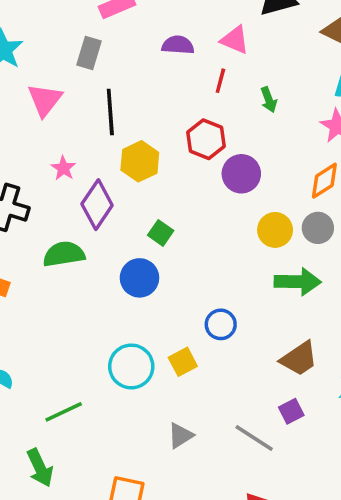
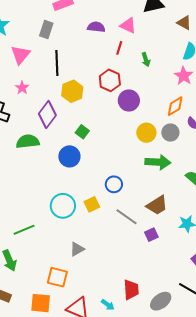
pink star: (63, 168) -> (22, 88), moved
gray triangle: (180, 436) -> (77, 249), moved
gray line: (254, 438) -> (126, 217), moved

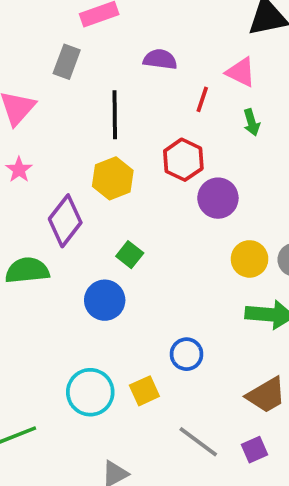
pink triangle: (128, 25) -> (241, 72), moved
black line: (57, 63) -> (115, 115), moved
gray line: (126, 217) -> (198, 442), moved

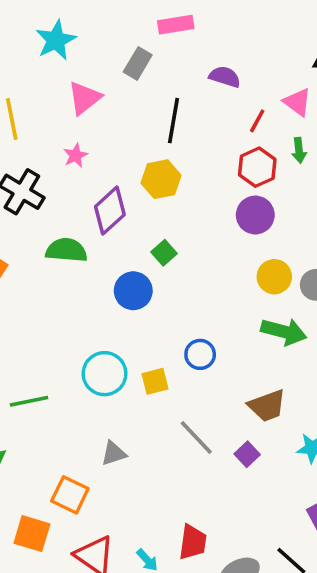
red hexagon: (183, 160) -> (257, 167), moved
purple square: (255, 450) -> (247, 454), turned -30

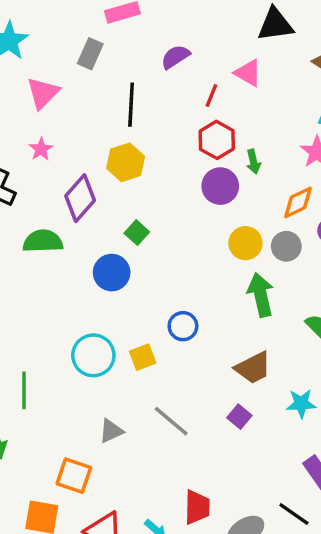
purple semicircle: (225, 77) -> (175, 57), turned -44
green arrow: (299, 150) -> (253, 162), moved
green arrow: (284, 332) -> (261, 295), turned -111
green line: (29, 401) -> (24, 390), turned -72
gray line: (196, 438) -> (171, 421), moved

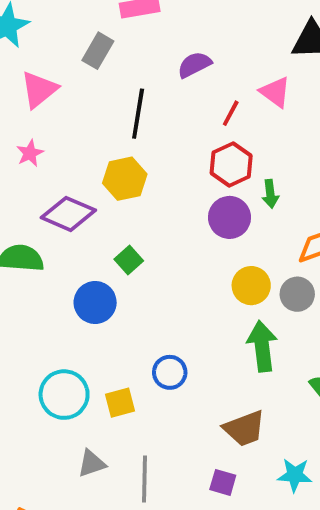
purple diamond: (80, 198) -> (68, 214), turned 66
purple square: (239, 417) -> (223, 482), turned -30
gray line: (171, 421) -> (145, 479), turned 45
gray triangle: (111, 431) -> (92, 464), moved

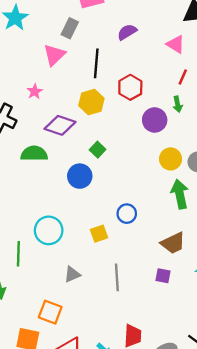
pink triangle: (39, 90) -> (54, 55), moved
red line: (231, 113) -> (183, 77), moved
red hexagon: (231, 164) -> (130, 87), moved
cyan circle: (64, 395) -> (49, 230), moved
gray triangle: (92, 464) -> (72, 274), moved

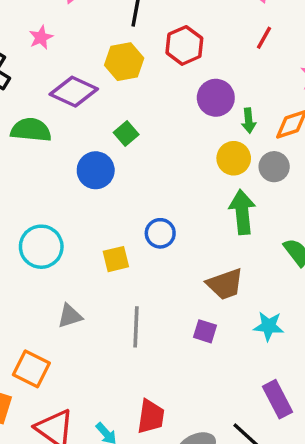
green arrow: (178, 104) -> (249, 121), moved

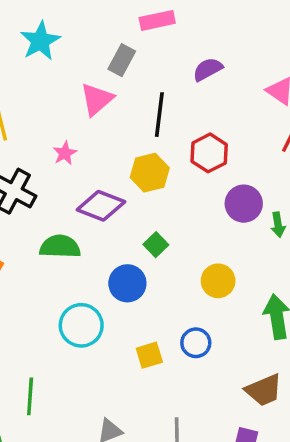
yellow circle: (234, 158) -> (218, 281), moved
cyan circle: (41, 247) -> (81, 325), moved
yellow square: (116, 259) -> (149, 355), moved

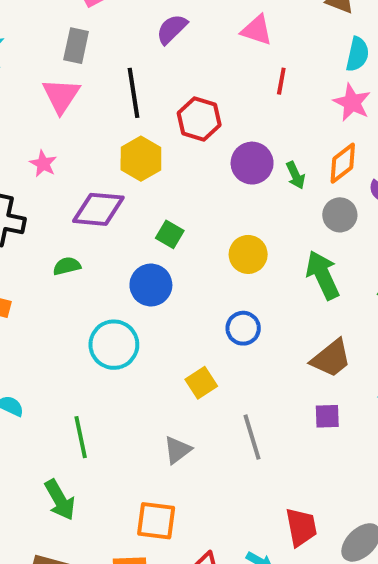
green semicircle: (60, 247) -> (67, 266), size x0.6
yellow square: (149, 355) -> (201, 383), moved

